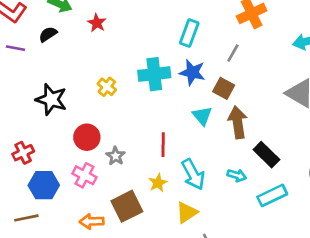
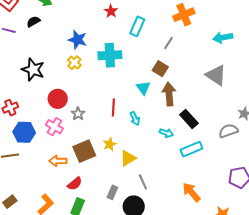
red star: (97, 23) -> (111, 11), moved
blue star: (192, 72) -> (78, 40), moved
cyan arrow: (193, 174) -> (135, 118), moved, size x0.6
yellow star: (158, 183) -> (110, 144), moved

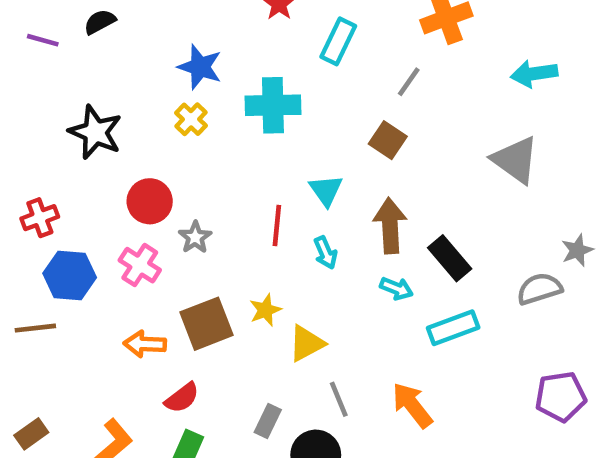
cyan triangle: (143, 88) -> (326, 190), moved
brown arrow: (169, 94) -> (390, 226), moved
orange arrow: (191, 192) -> (412, 405), moved

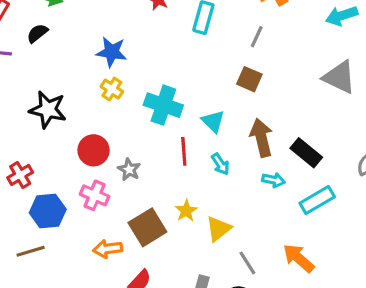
cyan cross: (273, 105) -> (163, 105), moved, turned 30

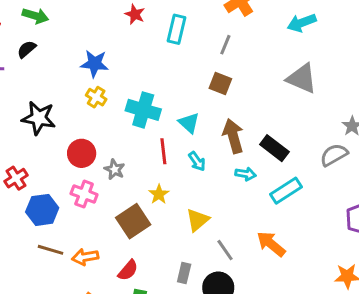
yellow star: (186, 211) -> (159, 194), moved
orange arrow: (108, 249) -> (85, 257), moved
brown line: (31, 251) -> (50, 250), moved, turned 35

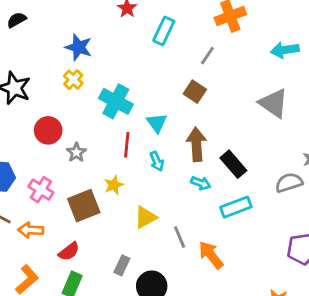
pink cross: (84, 194) -> (41, 190), moved
gray line: (225, 250) -> (180, 237), moved

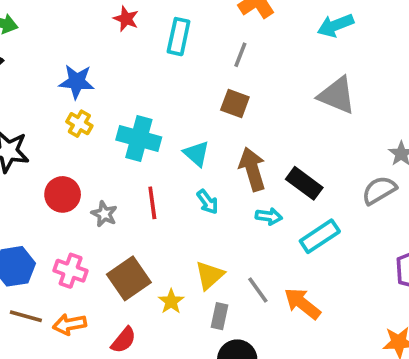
red line: (127, 145) -> (152, 203), moved
yellow star: (114, 185) -> (171, 301), moved
gray rectangle: (122, 265) -> (219, 316), moved

